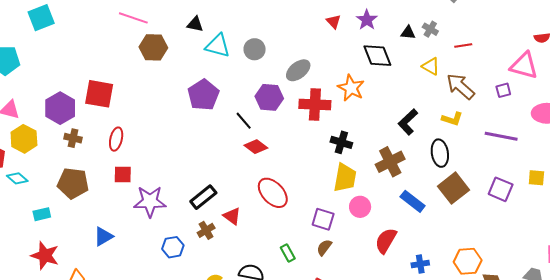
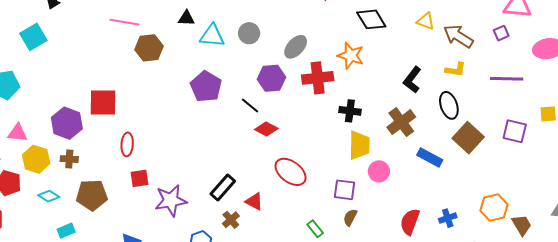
brown cross: (73, 138) -> (69, 159), moved
cyan diamond: (17, 178) -> (49, 196), moved
red semicircle: (386, 241) -> (410, 222), moved

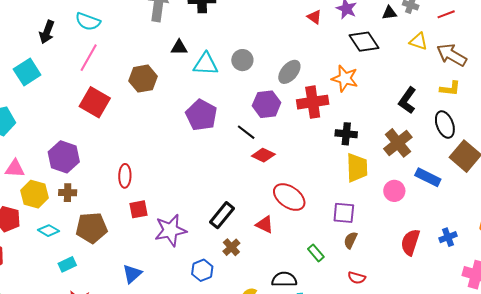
pink line: (124, 22) -> (89, 58), moved, turned -68
red square: (103, 103) -> (95, 102), moved, turned 32
pink circle: (379, 171) -> (394, 191), moved
red triangle: (254, 201) -> (265, 225), moved

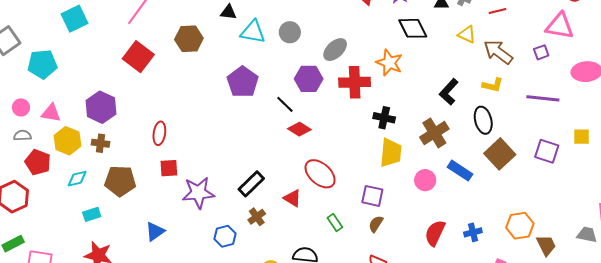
cyan diamond: (49, 231) -> (77, 179), turned -50
green rectangle: (316, 253) -> (335, 223), moved

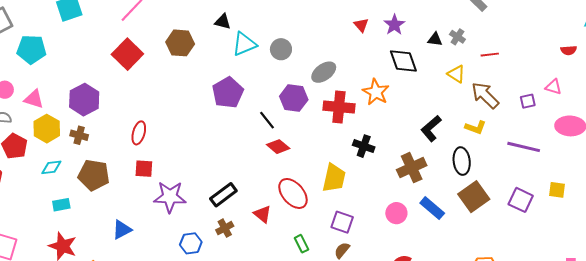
pink triangle: (560, 26) -> (553, 87), moved, size x0.6
cyan triangle: (253, 32) -> (244, 44), turned -40
yellow trapezoid: (391, 153) -> (334, 178), moved

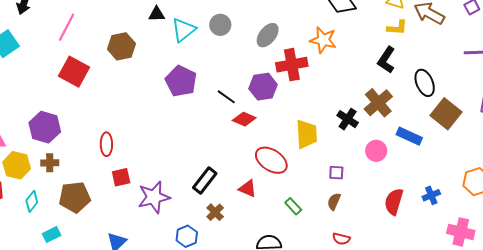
purple hexagon: (294, 98) -> (263, 87), moved
yellow L-shape: (475, 127) -> (397, 28), moved
black cross: (364, 146) -> (348, 119), moved, turned 30
cyan diamond: (51, 167) -> (32, 201), turned -30
purple square: (342, 222) -> (336, 173), moved, size x0.7

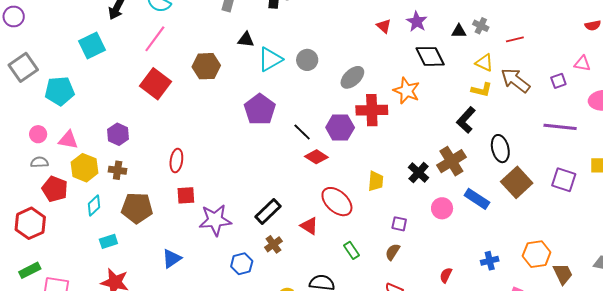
purple hexagon: (45, 127) -> (118, 134), size x0.7
yellow trapezoid: (306, 134) -> (376, 181), size x0.7
red semicircle: (394, 202) -> (446, 275), moved, size x0.6

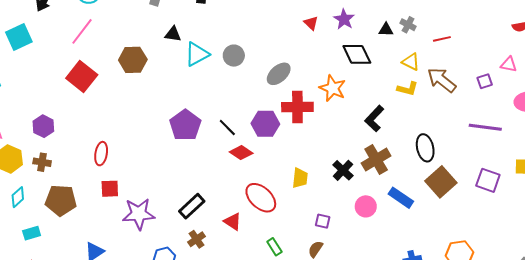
purple pentagon: (260, 109) -> (185, 125), moved
black L-shape: (466, 120) -> (374, 119), moved

